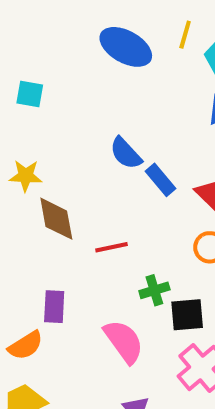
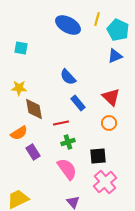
blue rectangle: (161, 180) -> (78, 103), moved
green cross: (154, 290) -> (68, 142), moved
purple rectangle: (54, 307) -> (33, 152), turned -35
orange semicircle: (26, 345) -> (19, 133), moved

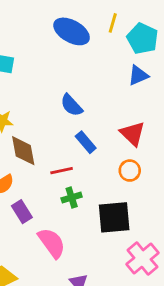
black square: (98, 156) -> (114, 217), size x1.4
pink semicircle: (67, 169) -> (52, 243), moved
pink cross: (105, 182) -> (142, 259), moved

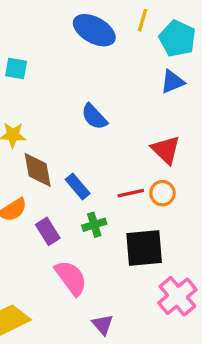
blue rectangle: (86, 142) -> (78, 186), moved
red line: (62, 171) -> (131, 193), moved
purple rectangle: (22, 212) -> (48, 231), moved

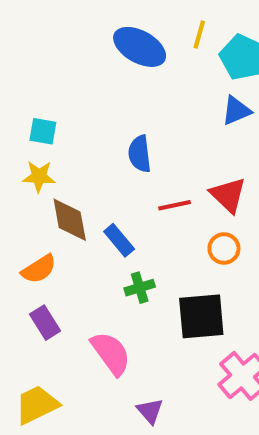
cyan square: (16, 68) -> (43, 131), moved
blue semicircle: (94, 117) -> (140, 154), turned 36
red line: (131, 193) -> (175, 205), moved
purple rectangle: (48, 231) -> (45, 323), moved

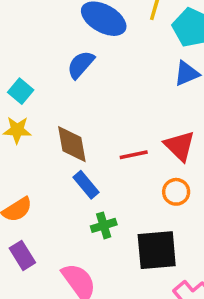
cyan square: (43, 131) -> (21, 91), turned 30
blue semicircle: (140, 154) -> (81, 65), moved, turned 48
brown diamond: (70, 220) -> (72, 144), moved

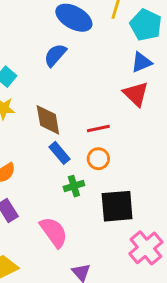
red triangle: (180, 146) -> (136, 94), moved
orange circle: (176, 192) -> (98, 159), moved

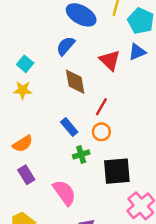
red triangle: (136, 94) -> (110, 60), moved
brown diamond: (48, 120) -> (75, 82), moved
red line: (98, 128) -> (101, 107), turned -48

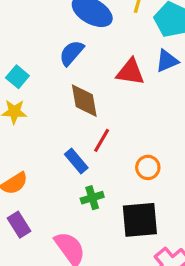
red triangle: (110, 60) -> (130, 72), turned -35
red line: (101, 107) -> (102, 140), moved
orange circle: (101, 132) -> (148, 167), moved

